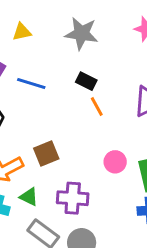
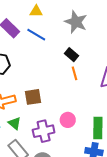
blue line: (31, 83) -> (36, 35), moved
pink circle: (115, 162) -> (68, 120), moved
purple cross: (73, 198) -> (44, 131), turned -30

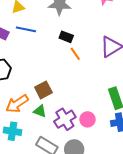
pink circle: (68, 120) -> (87, 119), moved
green triangle: (14, 123) -> (40, 111), moved

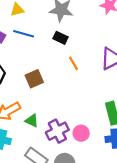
black rectangle: (66, 37) -> (60, 38), moved
brown square: (43, 90) -> (34, 79), moved

